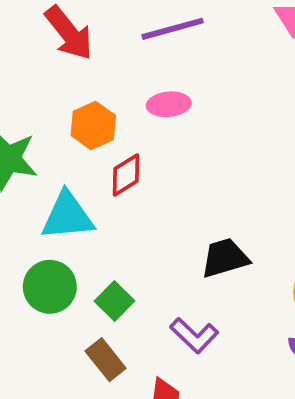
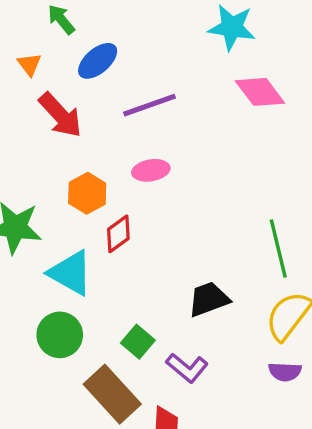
cyan triangle: (68, 216) -> (71, 273), turned 39
green square: (115, 301) -> (138, 342), moved
brown rectangle: (106, 360) -> (112, 394), size x1.6

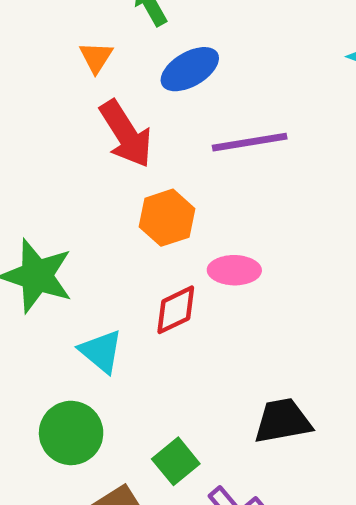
pink ellipse: (151, 170) -> (234, 270), moved
orange hexagon: (87, 193) -> (167, 218), moved
cyan triangle: (71, 273) -> (101, 351), size x0.7

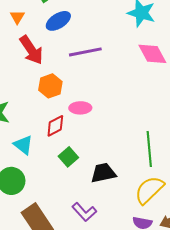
green square: (176, 461) -> (68, 157), moved

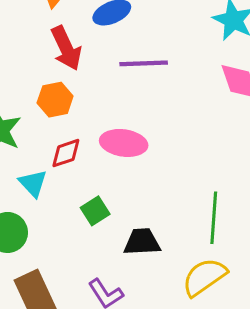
orange hexagon: (50, 86) -> (55, 100), moved
pink ellipse: (80, 108) -> (124, 143), size x1.4
red diamond: (55, 126) -> (66, 153), moved

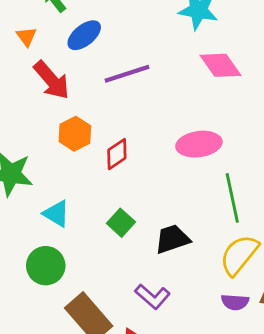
orange hexagon: (55, 100) -> (75, 134), moved
pink ellipse: (124, 143) -> (199, 144), moved
red diamond: (66, 153) -> (117, 154), moved

